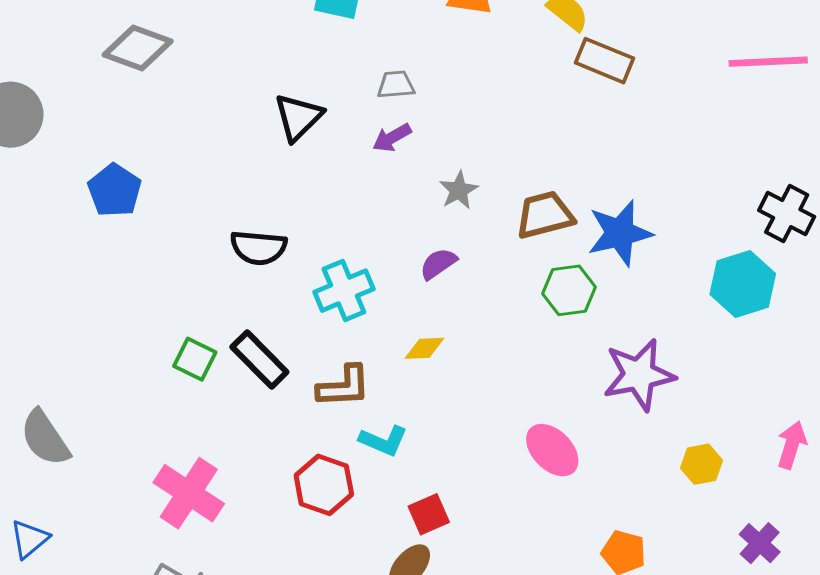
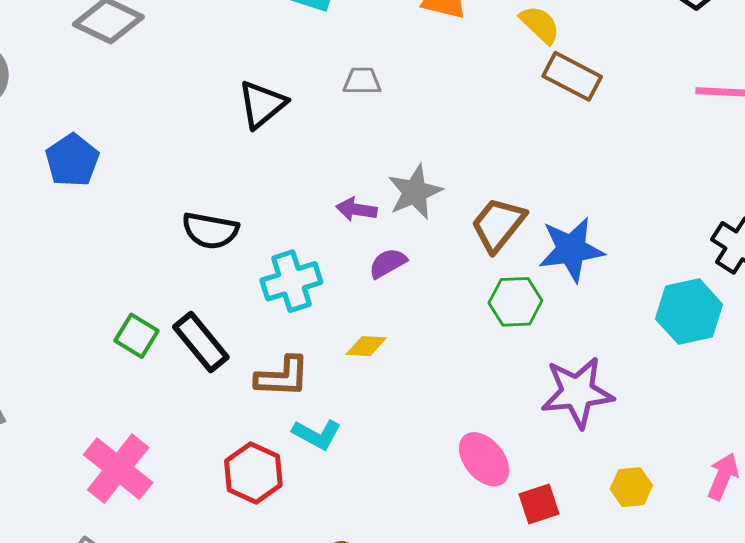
purple arrow: (392, 138) -> (356, 209), moved, turned 33
gray star: (459, 190) -> (415, 192), size x1.4
brown trapezoid: (545, 215) -> (498, 225), turned -42
red square: (429, 514) -> (539, 504), moved

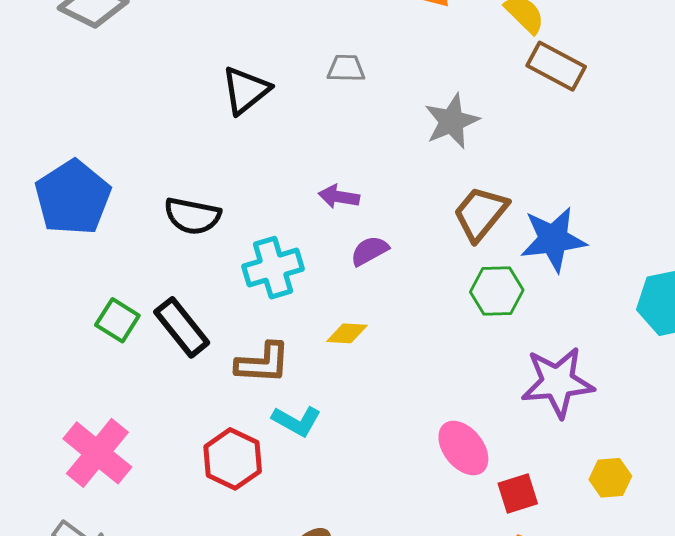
blue pentagon: (72, 160) -> (73, 198), moved, size x1.4
gray star: (415, 192) -> (452, 121), moved

